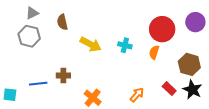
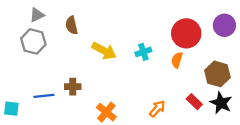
cyan cross: (125, 45) -> (143, 52), turned -32

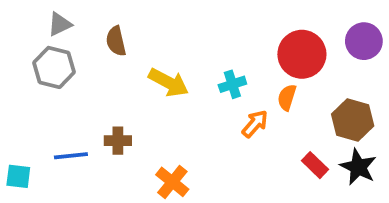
orange arrow: (157, 109) -> (255, 124), moved

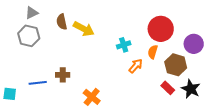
purple circle: (364, 41) -> (194, 44), moved
yellow arrow: (169, 82) -> (84, 29), moved
brown hexagon: (353, 120) -> (176, 65), moved

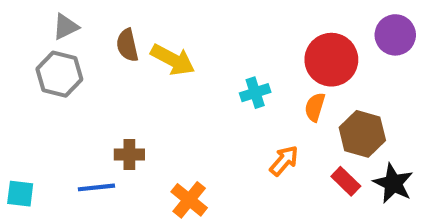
purple circle: (194, 44) -> (395, 35), moved
orange arrow: (136, 66) -> (284, 161), moved
blue line: (38, 83) -> (96, 187), moved

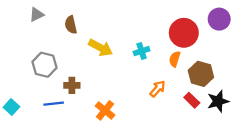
yellow arrow: (173, 60) -> (100, 48), moved
gray hexagon: (59, 74) -> (45, 65), moved
black star: (393, 183) -> (218, 101), turned 30
cyan square: (20, 194) -> (11, 107), turned 35

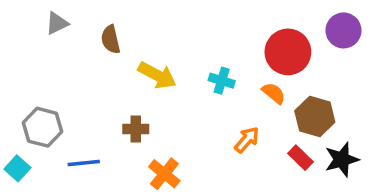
cyan cross: (142, 51) -> (222, 81), turned 35
orange semicircle: (175, 59) -> (274, 93), turned 112
gray hexagon: (45, 65) -> (43, 127), moved
brown cross: (72, 85) -> (136, 129), moved

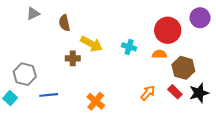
orange semicircle: (274, 93) -> (159, 54), turned -40
brown cross: (136, 129) -> (73, 58), moved
orange arrow: (247, 140) -> (148, 93), moved

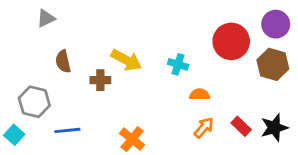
brown semicircle: (64, 23) -> (63, 61), moved
orange semicircle: (159, 54) -> (200, 95), moved
brown hexagon: (183, 68) -> (273, 64), moved

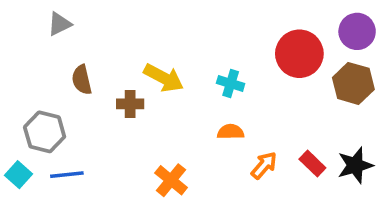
orange semicircle: (200, 95) -> (231, 132), moved
blue line: (67, 130) -> (67, 175), moved

